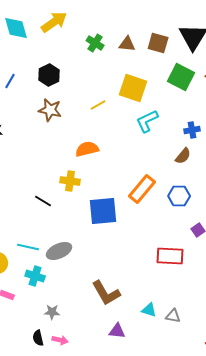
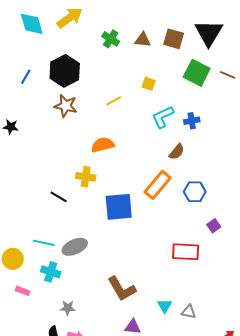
black hexagon: (49, 75) -> (65, 71), size x1.4
yellow square: (133, 88) -> (149, 84), size x0.5
blue cross: (192, 130) -> (192, 121), moved
brown semicircle: (183, 156) -> (177, 152), moved
cyan triangle: (149, 310) -> (165, 306), turned 42

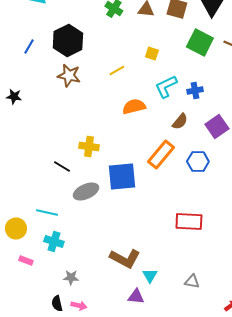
orange semicircle: (103, 145) -> (134, 106), moved
purple square: (214, 226) -> (217, 126), moved, size x1.6
gray ellipse: (75, 247) -> (86, 192), moved
brown L-shape: (122, 289) -> (125, 258), turned -32
cyan triangle: (165, 306) -> (150, 276), moved

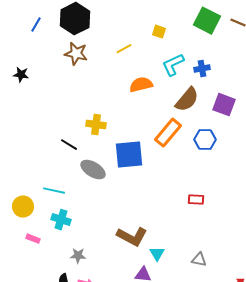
brown semicircle: (180, 122) -> (187, 100), size x1.5
purple square: (217, 126) -> (224, 105), turned -35
gray ellipse: (86, 192) -> (93, 170), turned 55
red rectangle: (189, 222) -> (196, 200), size x0.6

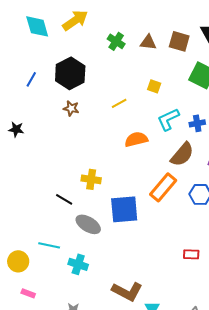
brown star: (76, 54) -> (71, 108), size x0.7
cyan cross: (61, 220) -> (78, 264), moved

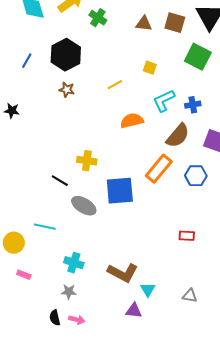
green cross: (116, 41) -> (98, 18), moved
cyan cross: (78, 264) -> (74, 263), moved

